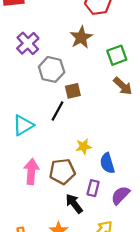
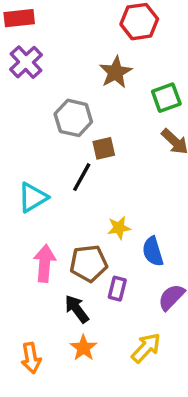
purple cross: (28, 43) -> (26, 62), moved
purple rectangle: (93, 188) -> (117, 289), moved
black arrow: (74, 204) -> (77, 309), moved

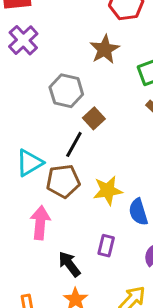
brown square: (104, 148) -> (94, 118), turned -30
yellow star: (119, 228) -> (108, 190), size x1.4
brown pentagon: (89, 263) -> (63, 181), moved

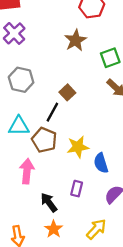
gray hexagon: (66, 91) -> (21, 80), moved
cyan triangle: (29, 163) -> (19, 126), turned 30
brown pentagon: (63, 181) -> (44, 140), turned 30

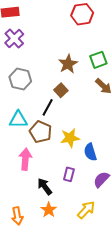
brown star: (75, 40) -> (68, 64), moved

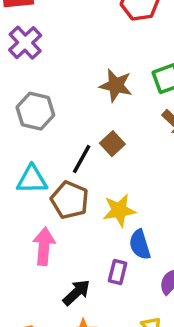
brown star: (68, 64) -> (116, 85), turned -30
brown square: (61, 90) -> (112, 144), moved
blue semicircle: (90, 152) -> (140, 245), moved
black arrow: (45, 187) -> (76, 293), turned 84

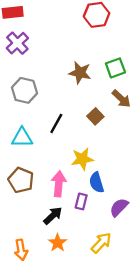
brown square: (112, 144) -> (95, 116), moved
brown pentagon: (70, 200) -> (21, 180), moved
pink arrow: (44, 246) -> (59, 184), moved

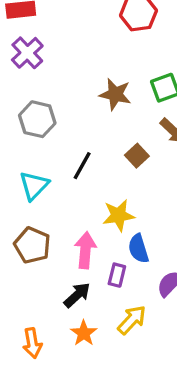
cyan triangle: (22, 138) -> (34, 186), turned -45
yellow arrow: (101, 243) -> (132, 320), moved

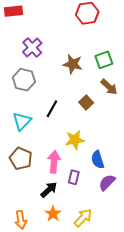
purple cross: (27, 53) -> (32, 47), moved
blue semicircle: (138, 249) -> (98, 160), moved
yellow arrow: (132, 320) -> (83, 218), moved

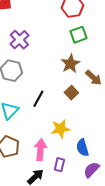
green square: (104, 60) -> (78, 35), moved
brown star: (73, 64) -> (70, 64), moved, turned 30

